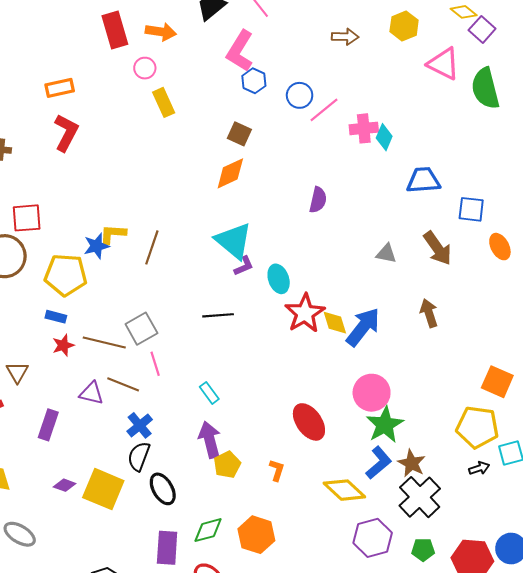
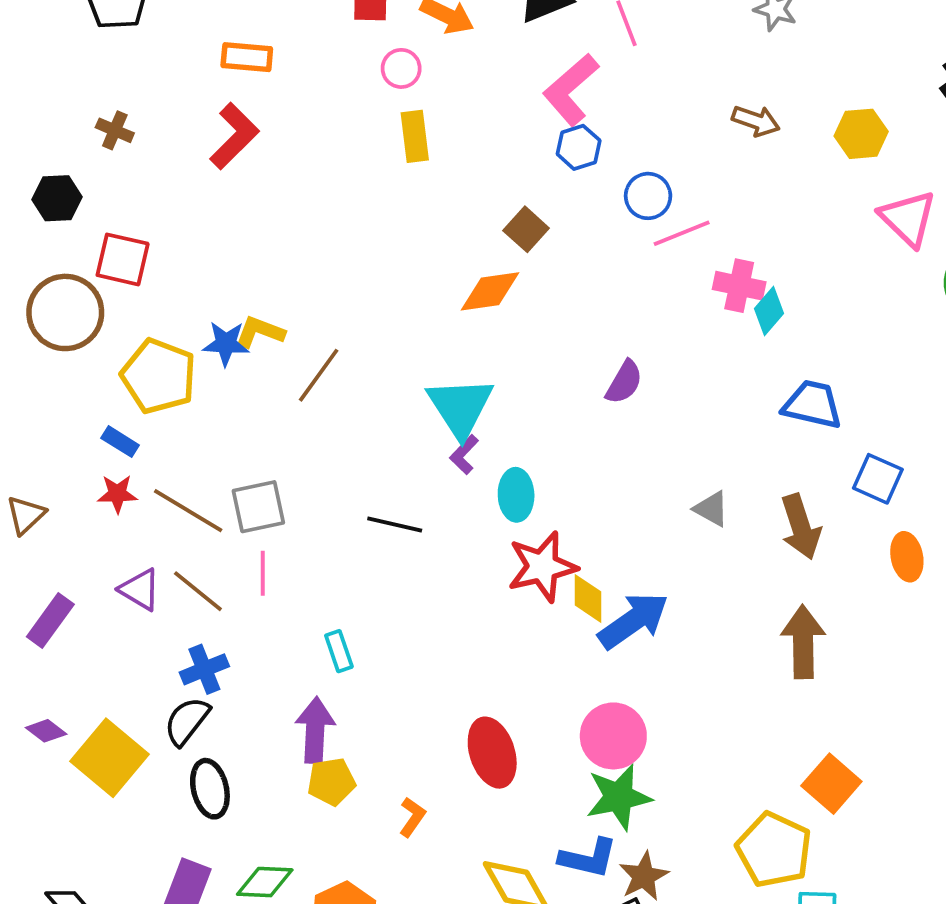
purple L-shape: (244, 266) -> (464, 455), turned 140
brown arrow: (429, 313) -> (803, 642), moved, size x1.4
blue L-shape: (379, 463) -> (588, 858), turned 36

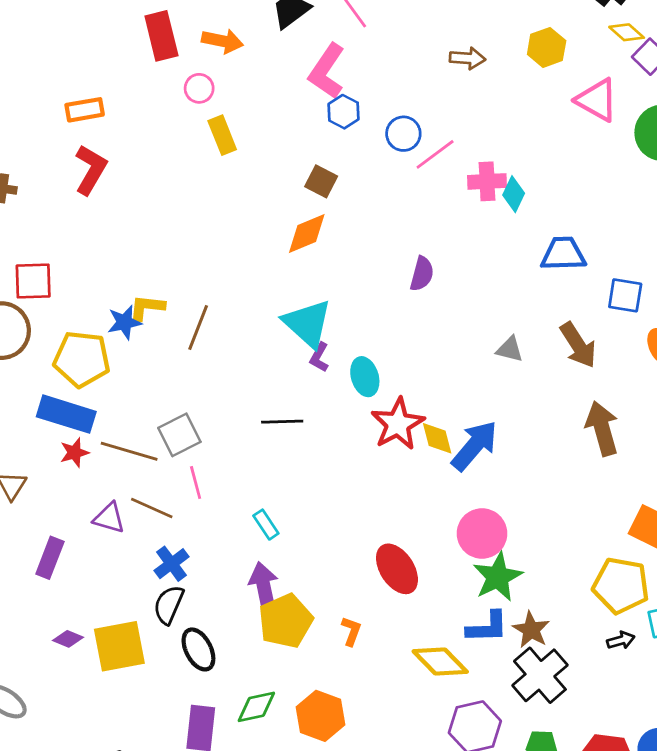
blue rectangle: (120, 442) -> (66, 414), size x2.0
yellow square: (109, 758) -> (119, 646), turned -36
yellow pentagon: (331, 782) -> (286, 621), size x1.5

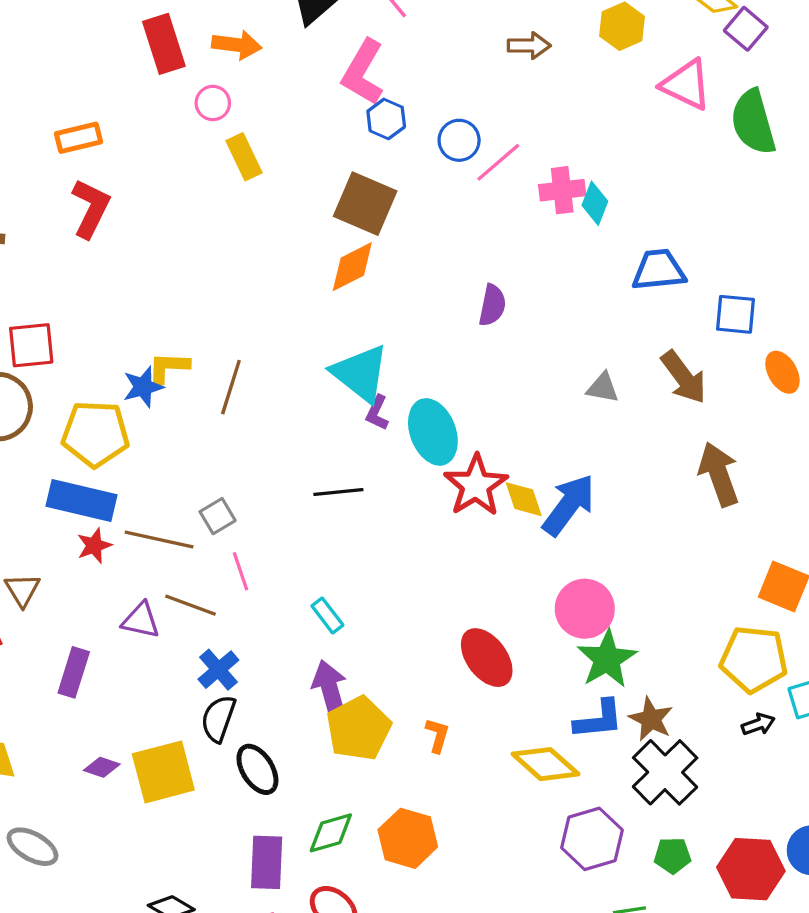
brown square: (321, 181) -> (365, 204), size x1.6
cyan ellipse: (365, 377) -> (433, 432), size x1.4
gray square: (179, 435) -> (218, 516), size x0.7

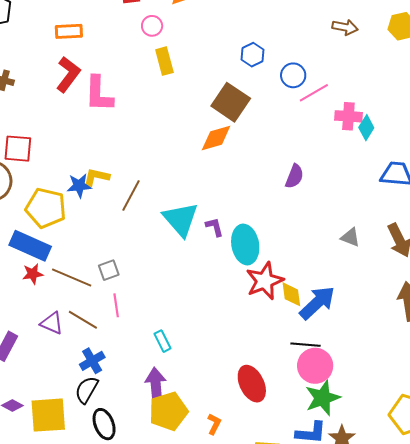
pink L-shape: (363, 72) -> (99, 94), moved, turned -39
cyan triangle: (360, 373) -> (181, 219), moved
purple L-shape: (377, 413) -> (215, 227), turned 130
black line: (338, 492) -> (305, 345), moved

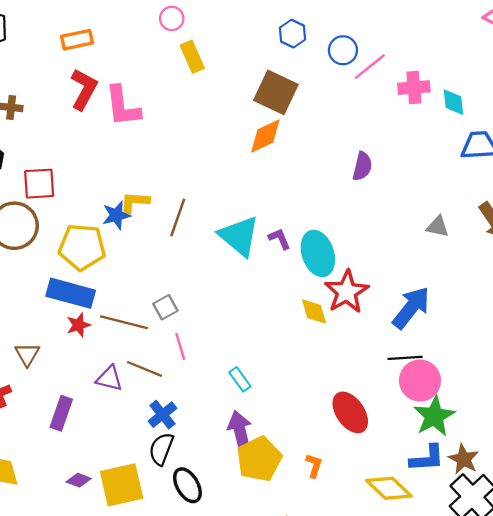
cyan diamond: (366, 128) -> (453, 102), moved, turned -30
yellow diamond: (291, 294) -> (314, 312), moved

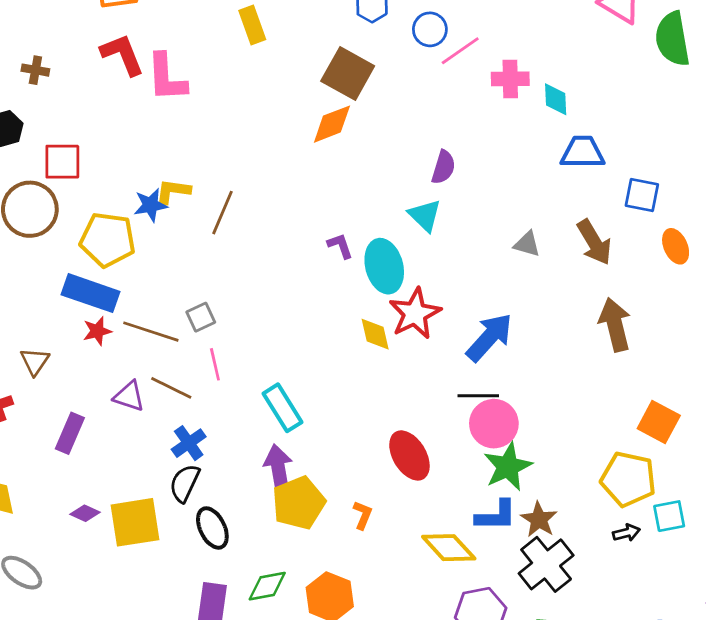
red L-shape: (84, 89) -> (122, 54), turned -54
cyan triangle: (239, 236) -> (425, 215), moved, size x0.7
cyan rectangle: (240, 379) -> (283, 408), size x1.6

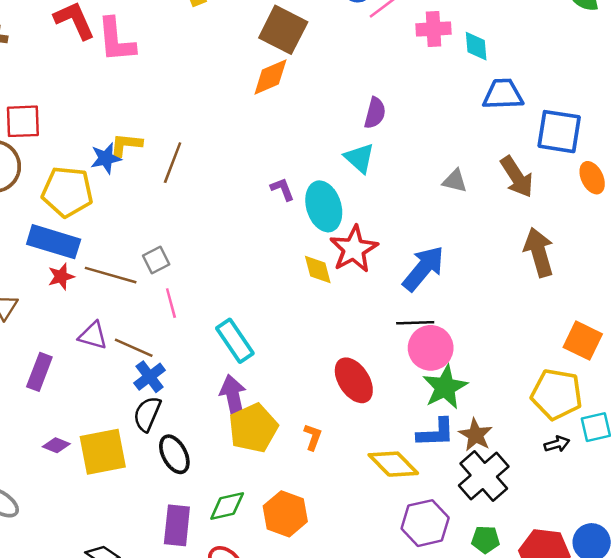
blue square: (642, 195) -> (559, 132), size x1.4
brown line: (171, 388) -> (134, 348), moved

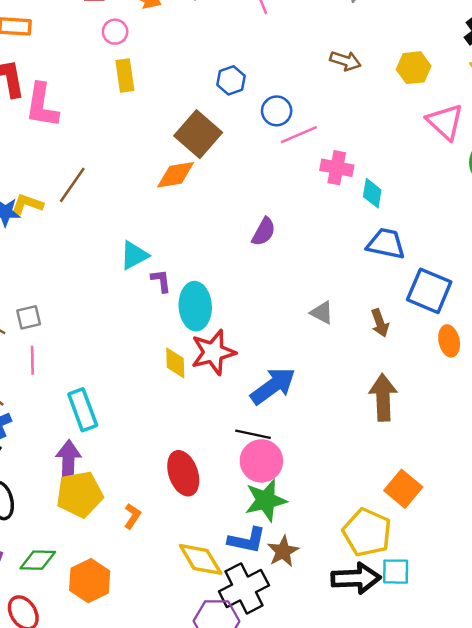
cyan triangle: (359, 158) -> (134, 255), moved, turned 36
brown line: (173, 163) -> (72, 185), moved
brown arrow: (517, 177) -> (380, 323), size x0.7
black arrow: (557, 444) -> (356, 578), size x2.0
black cross: (484, 476) -> (244, 588), moved

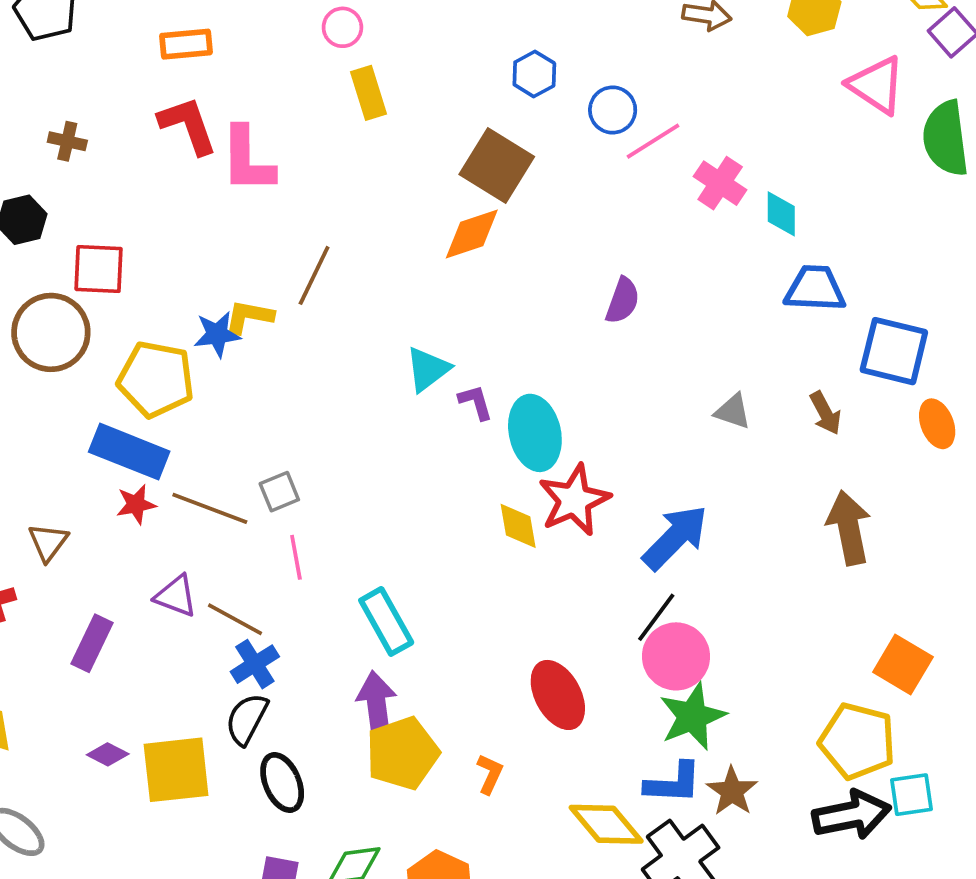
pink cross: (337, 168) -> (720, 183), turned 32
black line: (253, 434) -> (656, 617), turned -56

